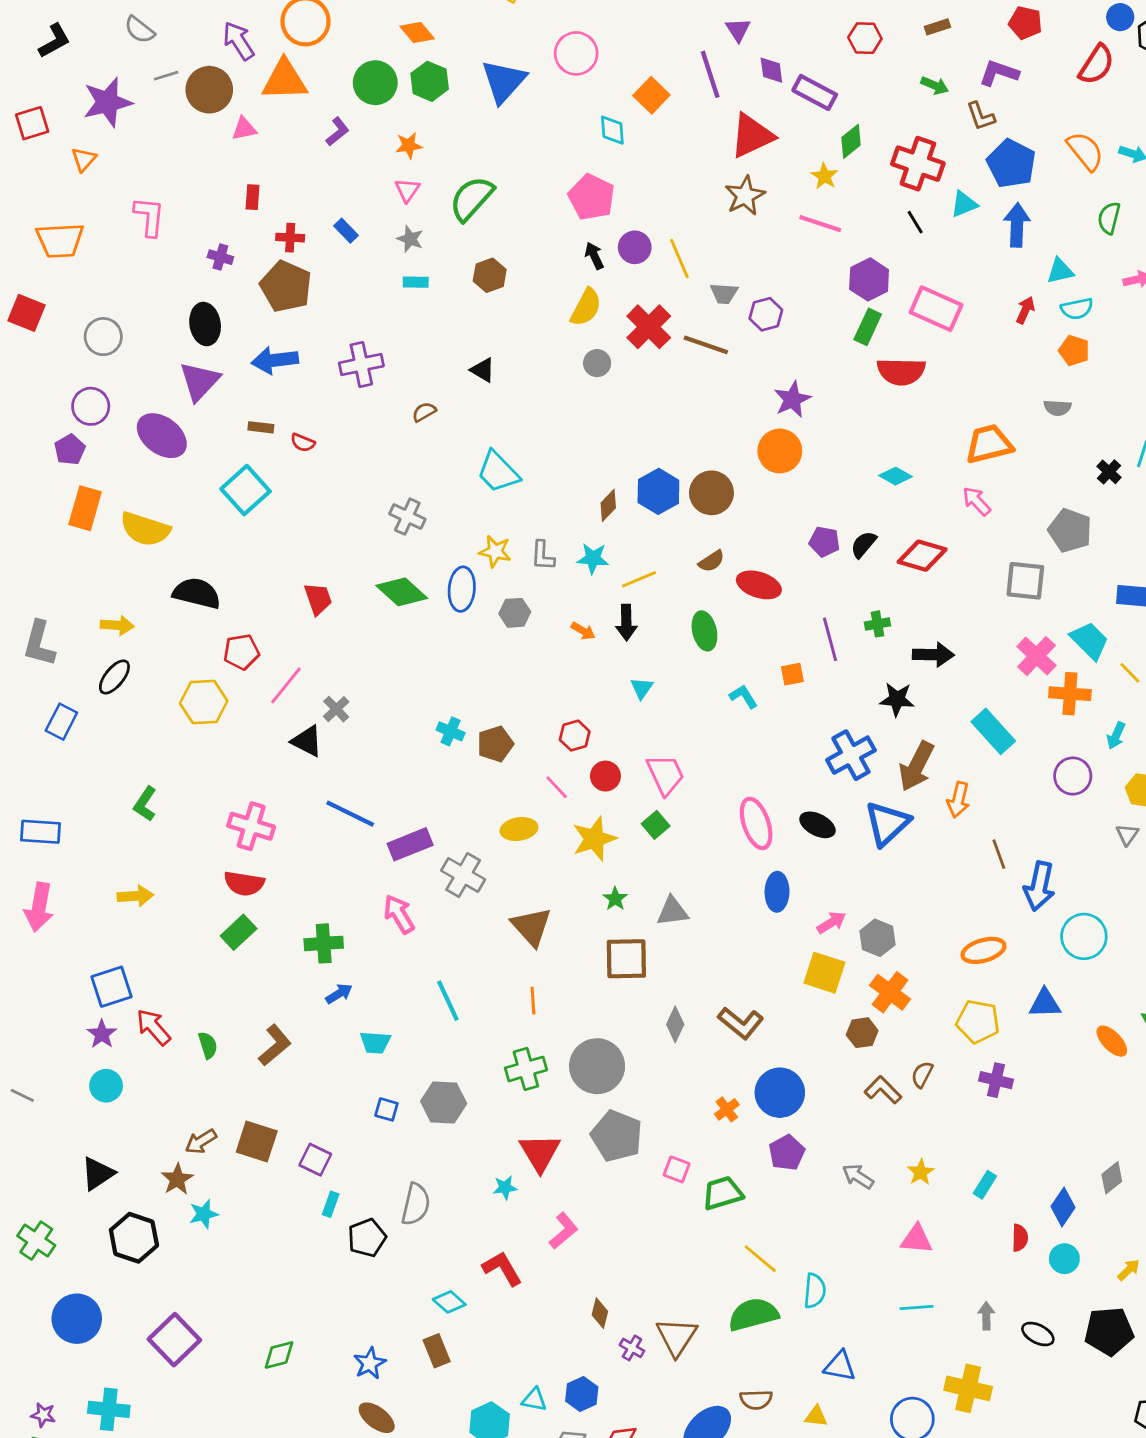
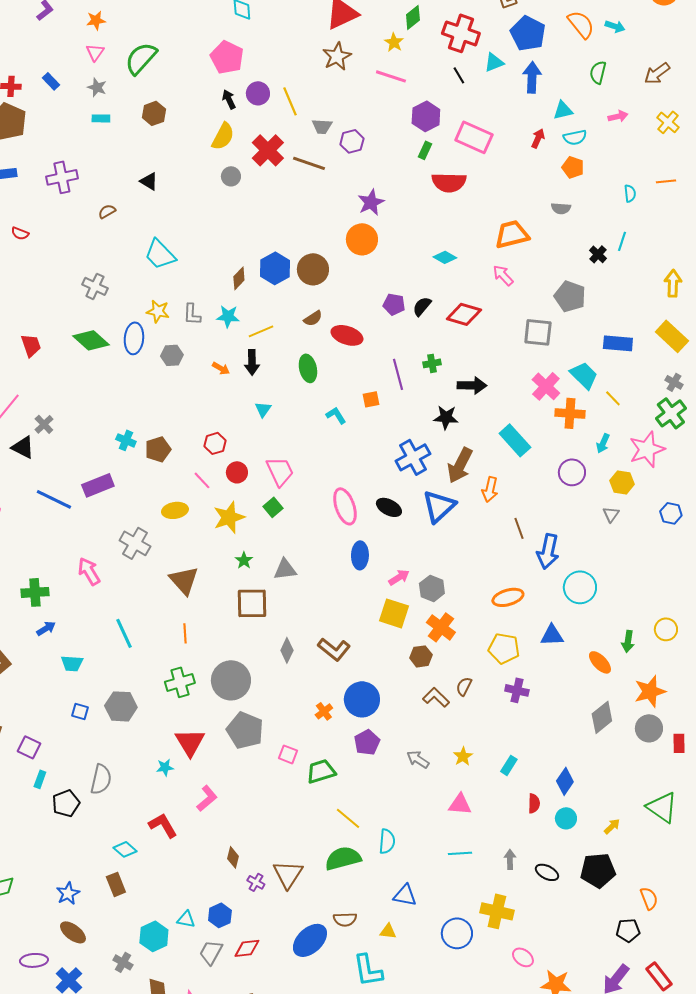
green rectangle: (868, 327) -> (425, 150), size x0.7
purple rectangle: (410, 844) -> (98, 485), moved
gray diamond: (1112, 1178) -> (602, 717), moved, size x1.4

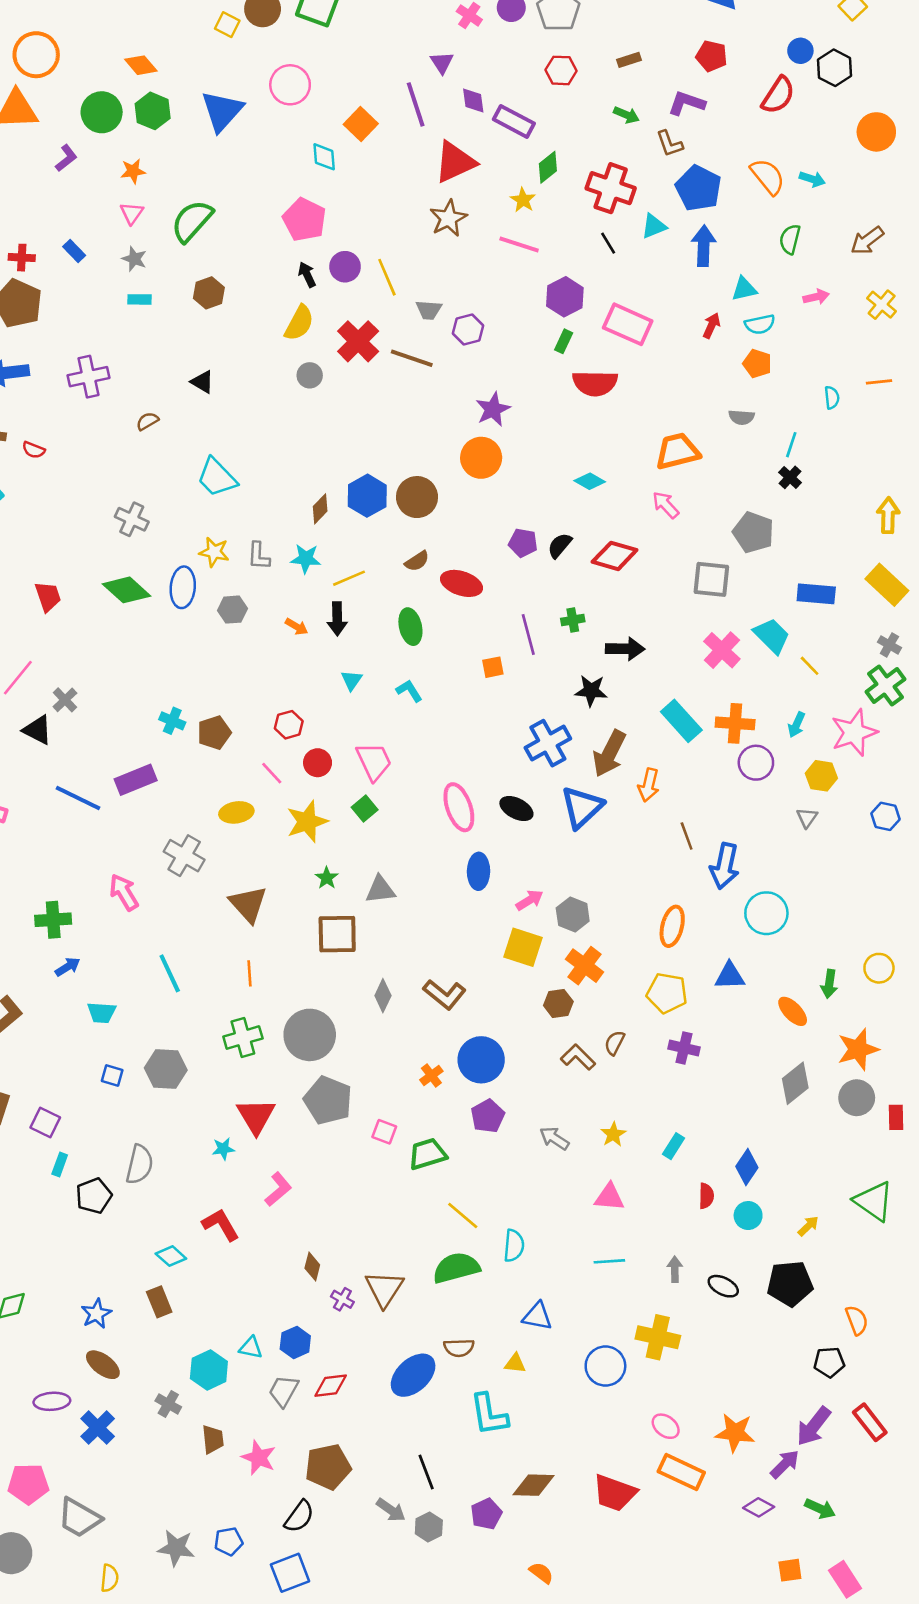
cyan line: (622, 241) -> (791, 445), moved
orange cross: (570, 413) -> (735, 723), moved
cyan L-shape: (336, 415) -> (409, 691), moved
orange ellipse: (508, 597) -> (672, 926), turned -60
pink ellipse: (523, 957) -> (666, 1426), moved

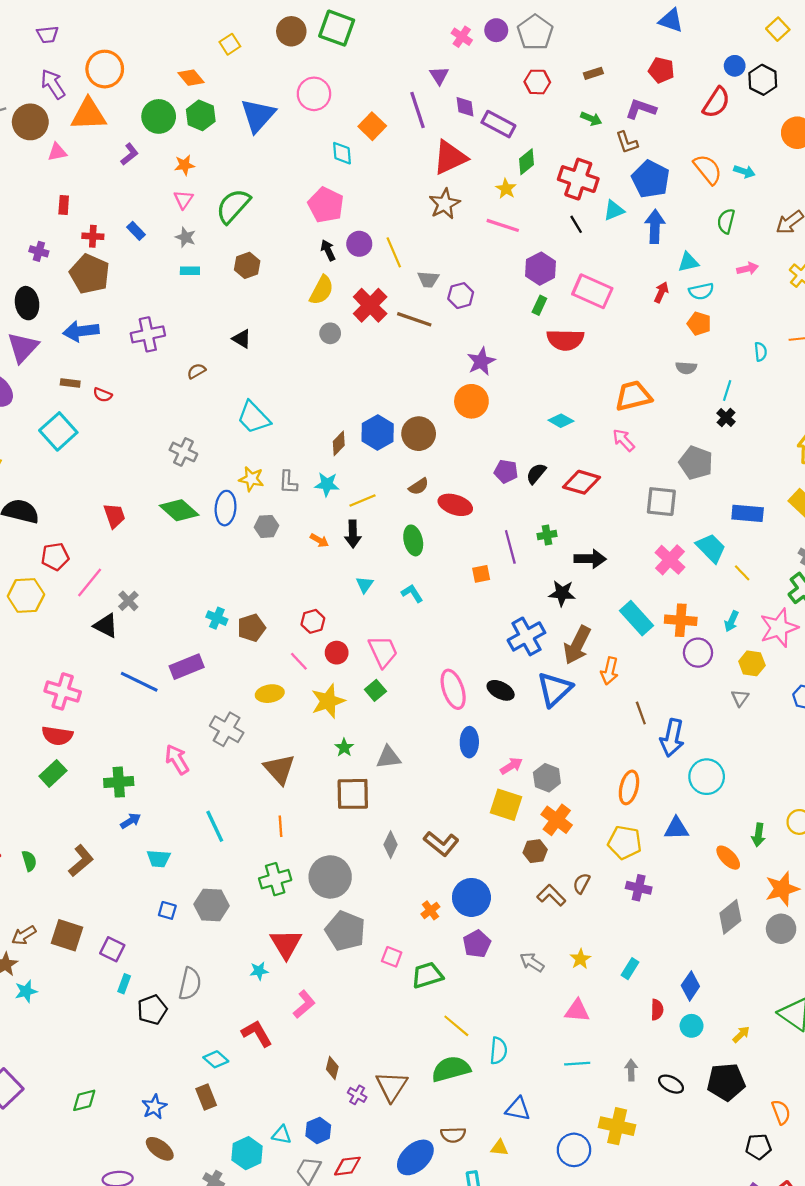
yellow square: (227, 25) -> (230, 44), moved, turned 30

